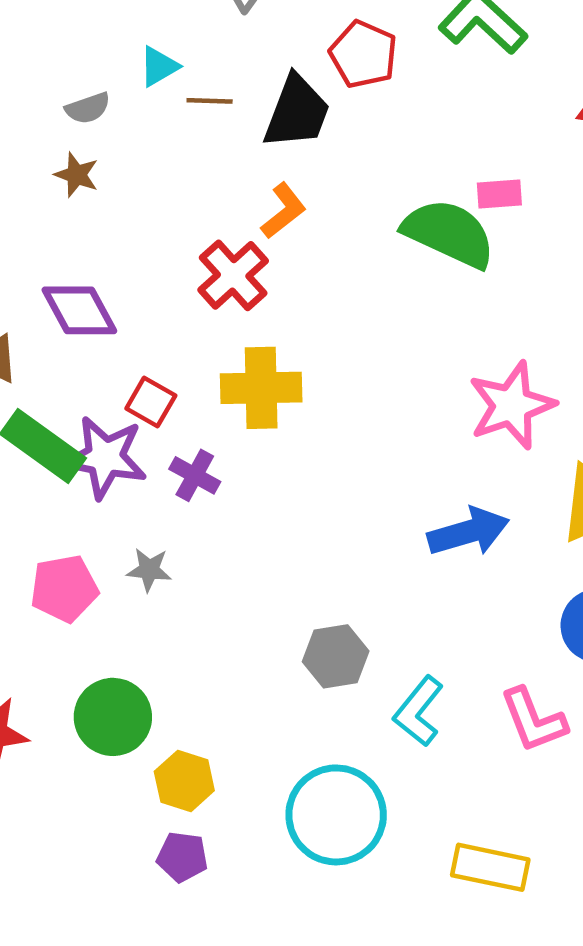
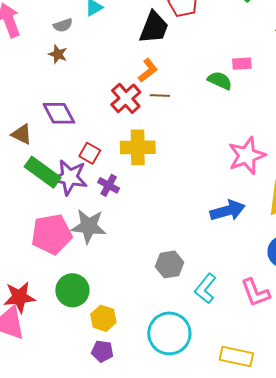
brown line: (210, 101) -> (160, 95), moved
green semicircle: (449, 233) -> (220, 81), size x0.6
gray star: (149, 570) -> (89, 226), size x1.8
pink pentagon: (64, 588) -> (52, 234), size x1.4

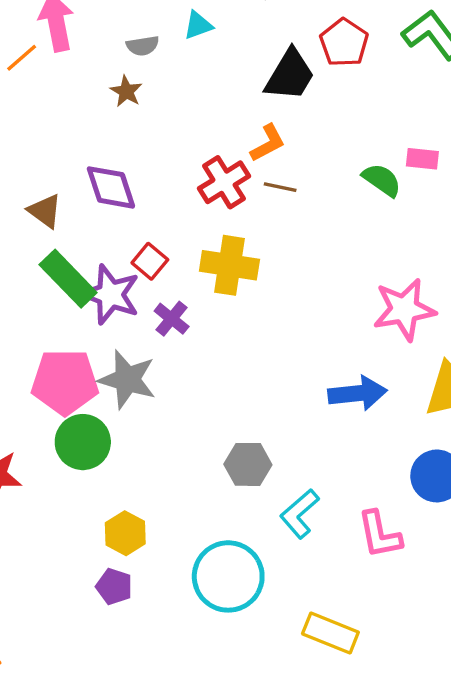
green circle: (72, 290) -> (83, 442), moved

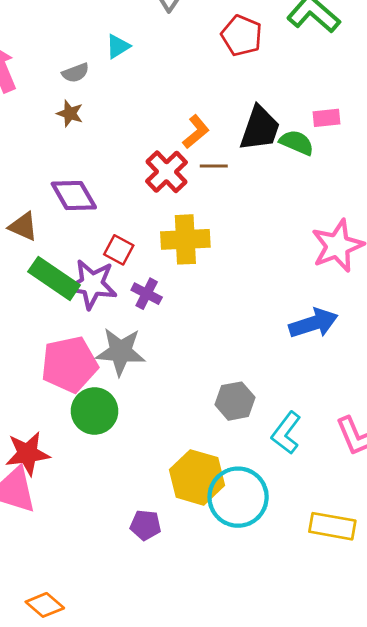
black trapezoid: (290, 75) -> (260, 128), moved
yellow hexagon: (125, 533) -> (197, 477), moved, size x1.5

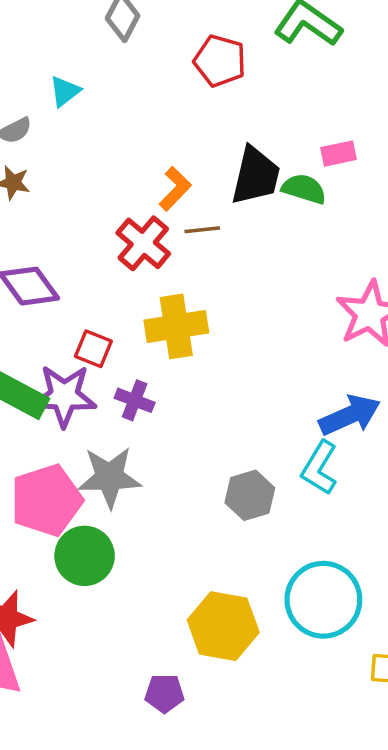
gray hexagon: (235, 401) -> (250, 495), moved
cyan L-shape: (286, 433) -> (319, 468), moved
cyan circle: (238, 497) -> (323, 600), moved

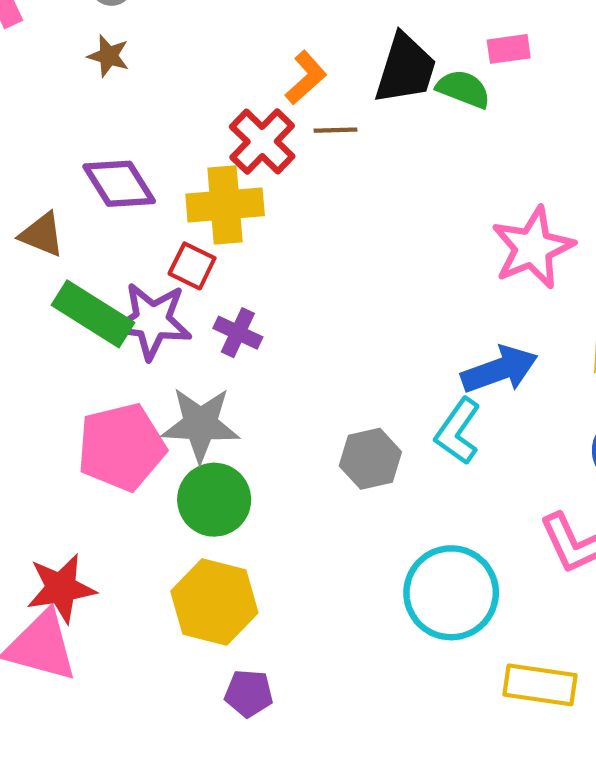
yellow cross: (176, 326) -> (225, 205), moved
green circle: (85, 556) -> (214, 500), moved
yellow hexagon: (223, 626) -> (214, 602), moved

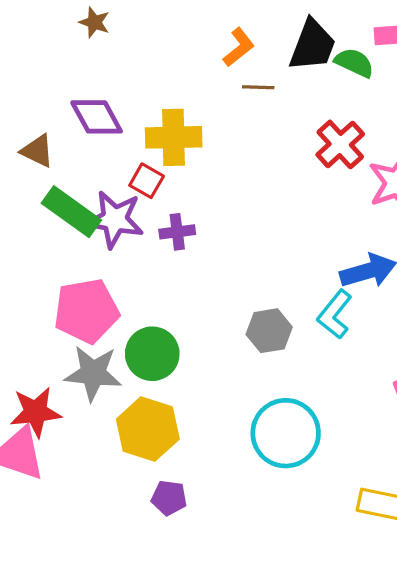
red cross: (262, 142) -> (340, 144), moved
purple cross: (238, 333) -> (177, 232), turned -36
gray star: (200, 424) -> (93, 373), moved
cyan circle: (451, 593) -> (286, 433), moved

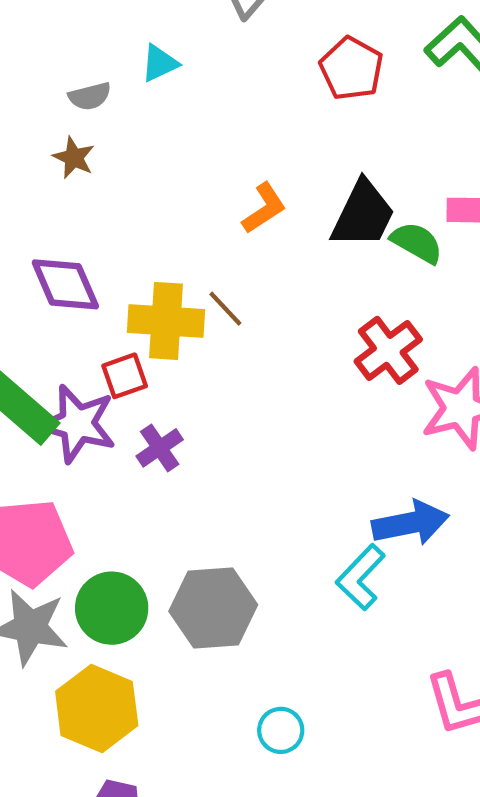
brown line: (258, 87) -> (225, 309), moved, turned 40
red square: (147, 181) -> (125, 376), turned 36
purple cross: (177, 232) -> (160, 448), turned -32
gray hexagon: (269, 331) -> (213, 608), moved, size x1.4
cyan circle: (286, 433) -> (281, 730), size x0.5

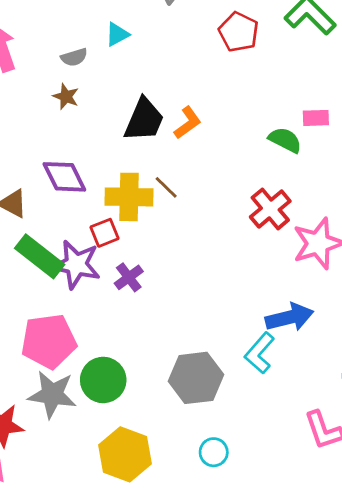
black trapezoid: (363, 214) -> (144, 120), moved
gray hexagon: (213, 608) -> (196, 378), moved
yellow hexagon: (97, 708) -> (125, 454), moved

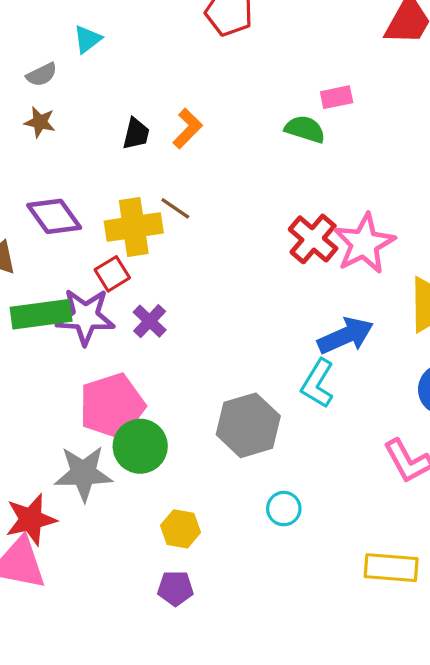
black trapezoid: (144, 120) -> (136, 134), size x0.6
red cross: (270, 209) -> (313, 239), moved
green rectangle: (40, 256) -> (41, 314), turned -36
pink pentagon: (49, 341) -> (112, 406), moved
yellow hexagon: (125, 454) -> (181, 529), size x0.6

